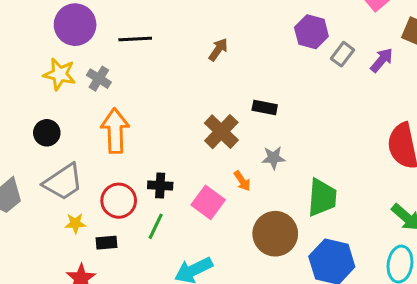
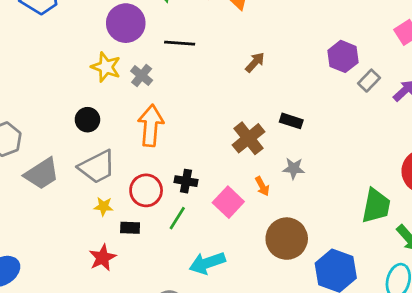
green trapezoid: (322, 197) -> (376, 206), moved

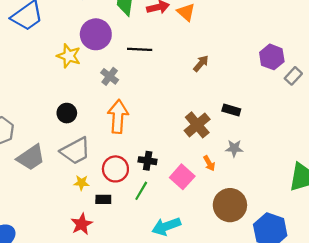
yellow star: (106, 67) -> (69, 56), moved

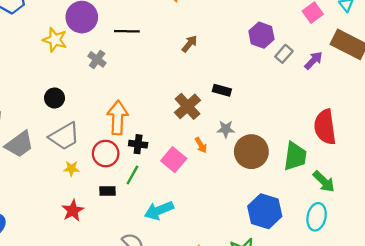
orange arrow: (118, 117) -> (118, 118), moved
black rectangle: (103, 199) -> (107, 191), moved
brown circle: (230, 205) -> (251, 152), moved

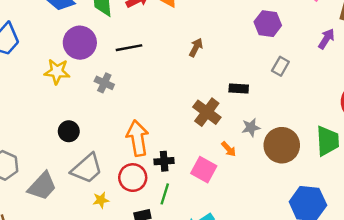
gray rectangle: (284, 54) -> (280, 66), moved

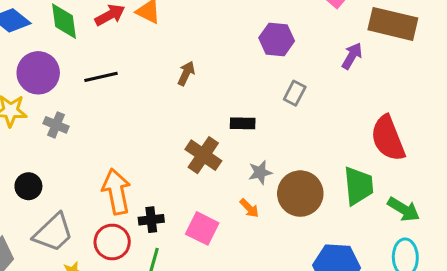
gray cross: (104, 83) -> (56, 125), moved
orange arrow: (229, 149) -> (249, 208), moved

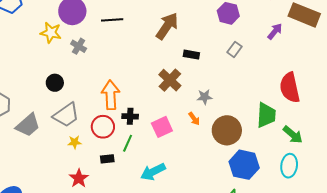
brown arrow: (186, 73) -> (167, 26), size x1.8
black rectangle: (243, 123) -> (191, 55), moved
brown circle: (300, 194) -> (227, 130), moved
pink square: (202, 228) -> (162, 127), turned 30

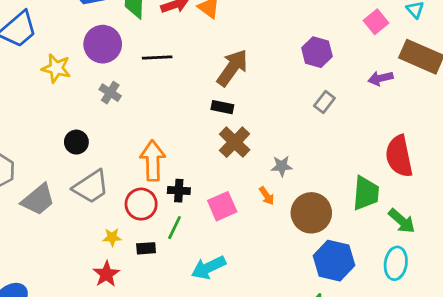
purple arrow: (275, 31) -> (380, 78), turned -144
yellow star: (51, 33) -> (56, 68), moved
black rectangle: (191, 55) -> (222, 107), moved
yellow star: (75, 142) -> (112, 237), moved

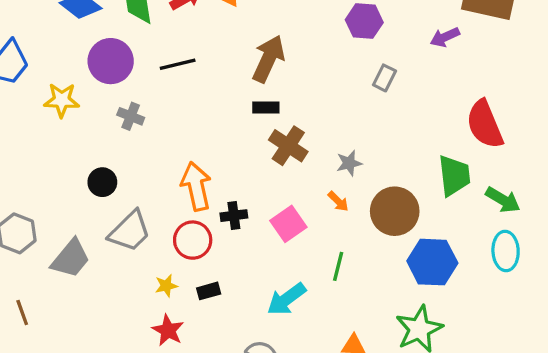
green line: (174, 228) -> (338, 266), moved

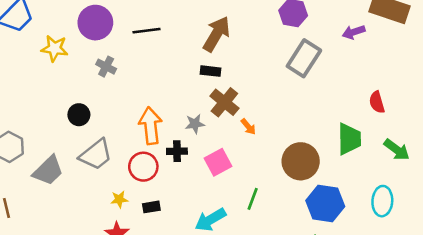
gray rectangle: (385, 78) -> (304, 58), size x1.8
red semicircle: (485, 124) -> (377, 102), size x0.6
gray star: (349, 163) -> (195, 124), moved
green arrow: (503, 200) -> (397, 150), moved
orange arrow: (338, 201) -> (248, 127), moved

